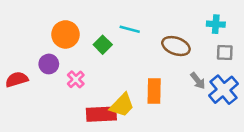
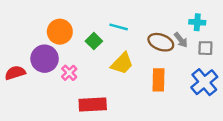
purple circle: (49, 64) -> (45, 59), size x1.5
gray arrow: (198, 81) -> (181, 40), moved
orange rectangle: (154, 91) -> (158, 80), moved
yellow trapezoid: (122, 105) -> (122, 63), moved

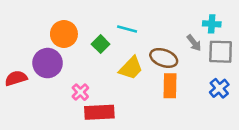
brown ellipse: (161, 42) -> (164, 58), moved
gray square: (205, 48) -> (221, 52), size x1.5
pink cross: (69, 73) -> (80, 92), moved
blue cross: (204, 82) -> (219, 88), size x0.7

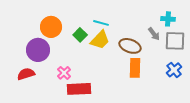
yellow trapezoid: (131, 68) -> (100, 40), moved
red semicircle: (16, 78) -> (26, 74), moved

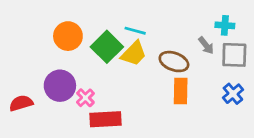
green square: (80, 35) -> (107, 47), size x1.6
purple circle: (38, 50) -> (60, 86), moved
red semicircle: (26, 74) -> (21, 103), moved

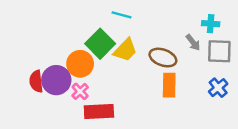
cyan line: (135, 31) -> (122, 15), moved
orange circle: (68, 36) -> (80, 64), moved
red semicircle: (21, 103) -> (36, 81), moved, turned -80

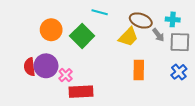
yellow trapezoid: (125, 50) -> (128, 37), moved
brown ellipse: (163, 58) -> (141, 20), moved
orange circle: (80, 64) -> (51, 30), moved

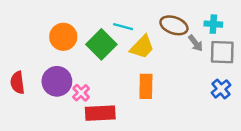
cyan line: (100, 12) -> (123, 27), moved
yellow trapezoid: (128, 37) -> (142, 47), moved
red semicircle: (30, 67) -> (17, 83), moved
orange rectangle: (139, 70) -> (146, 86), moved

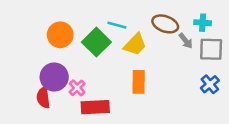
red semicircle: (17, 83) -> (43, 98), moved

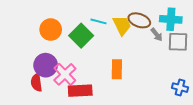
cyan cross: (203, 23) -> (171, 19), size x1.5
yellow trapezoid: (135, 44) -> (122, 25), moved, turned -70
blue cross: (210, 84) -> (180, 88), moved, turned -35
pink cross: (77, 88) -> (65, 74), size x1.6

